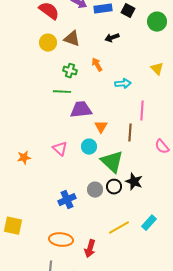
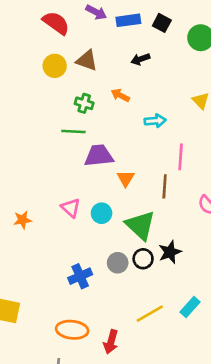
orange arrow: (97, 65) -> (120, 95), turned -32
cyan circle: (89, 147) -> (102, 213), moved
black star: (134, 182) -> (170, 252), turned 30

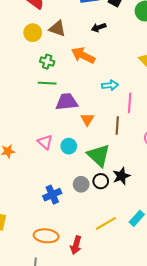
orange arrow: (120, 95) -> (83, 55), size x1.6
green cross: (84, 103) -> (47, 62), moved
cyan arrow: (155, 121) -> (110, 85), moved

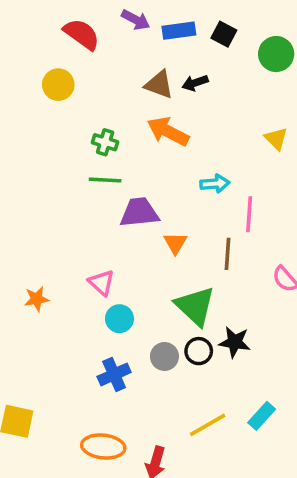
brown triangle: (57, 29) -> (159, 85), moved
yellow circle: (33, 33) -> (58, 85), moved
cyan circle: (69, 146) -> (119, 319), moved
black star: (121, 176) -> (235, 342), turned 30

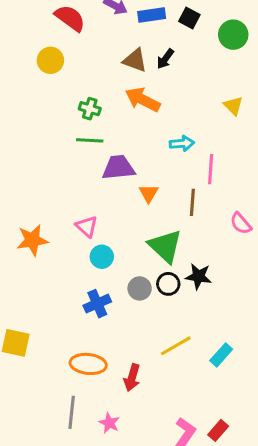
black arrow: (195, 83) -> (165, 59), turned -35
orange star: (37, 299) -> (32, 240), size x1.5
cyan rectangle: (262, 416) -> (221, 355), moved

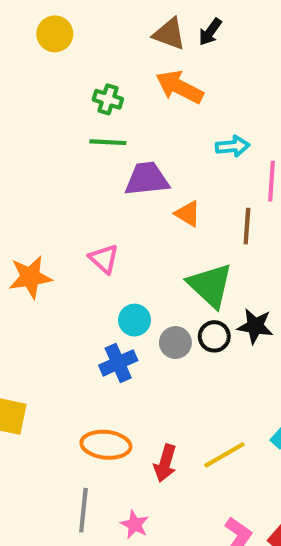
orange triangle: (149, 193) -> (188, 214), turned -30
cyan circle: (102, 257) -> (135, 320), moved
yellow line: (176, 346) -> (224, 455), moved

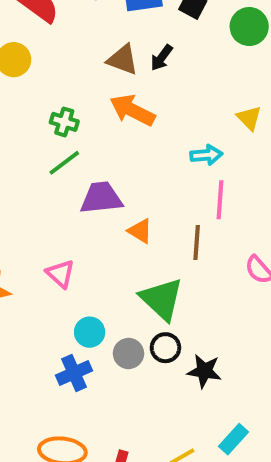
green line: (108, 142) -> (64, 163), turned -40
cyan arrow: (233, 146) -> (206, 155), moved
black star: (255, 326) -> (204, 371), moved

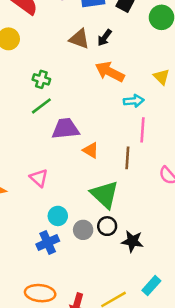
orange arrow: (132, 110) -> (110, 72), moved

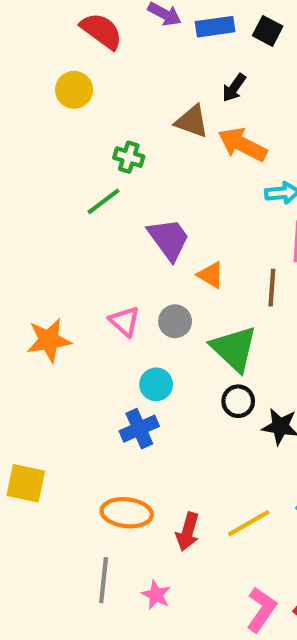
brown triangle: (79, 39) -> (192, 121), moved
green line: (41, 106) -> (104, 201), moved
purple trapezoid: (65, 129) -> (169, 239), turned 60
gray circle: (83, 230) -> (175, 321), moved

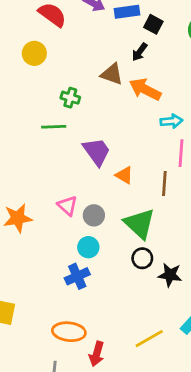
black square: (268, 31) -> (153, 24), moved
green line: (104, 201) -> (54, 127), turned 35
gray circle: (175, 321) -> (94, 215), moved
red arrow: (188, 532) -> (97, 354), moved

